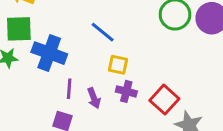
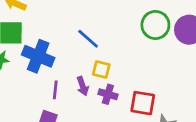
purple arrow: (94, 98) -> (83, 86), moved
red square: (164, 100) -> (143, 103), turned -35

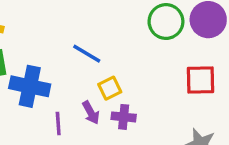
yellow square: (101, 69) -> (110, 88), turned -30
red square: (143, 103) -> (201, 80), moved

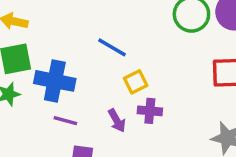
purple arrow: (91, 113) -> (117, 121), moved
purple line: (58, 124) -> (65, 121), moved, turned -70

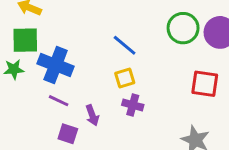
blue line: (112, 47) -> (125, 45), moved
purple arrow: (117, 121) -> (92, 115), moved

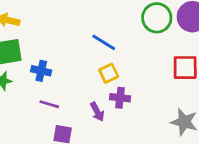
blue cross: (56, 65) -> (41, 71), size x0.6
purple arrow: (92, 115) -> (97, 112), moved

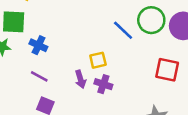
blue line: (104, 42) -> (123, 30), moved
purple arrow: (97, 112) -> (80, 79), moved

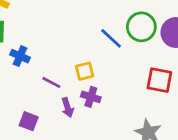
purple line: (39, 76) -> (51, 82), moved
purple arrow: (80, 79) -> (68, 108), moved

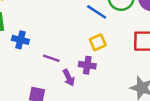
yellow square: (85, 71) -> (98, 42), moved

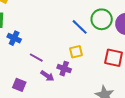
purple arrow: (69, 78) -> (47, 76), turned -40

